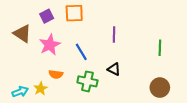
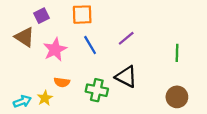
purple square: (47, 16) -> (41, 16), moved
purple line: (114, 35) -> (126, 38), turned 49
blue line: (81, 52) -> (90, 45), moved
black triangle: (114, 69) -> (126, 77), size x1.5

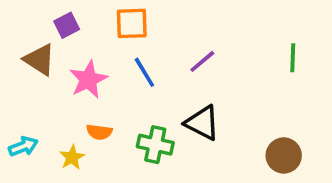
green line: (177, 53) -> (293, 58), moved
cyan arrow: (22, 101) -> (23, 146), moved

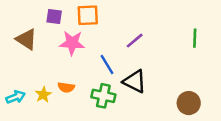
purple square: (67, 25) -> (54, 16), moved, turned 35
blue line: (144, 72) -> (107, 65), moved
pink star: (88, 80) -> (72, 43), moved, turned 30
yellow star: (72, 157) -> (43, 95), moved

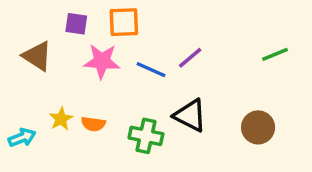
green line: (195, 38) -> (275, 54), turned 66
blue line: (107, 65) -> (151, 70), moved, turned -35
yellow star: (43, 95) -> (61, 119), moved
brown circle: (189, 103) -> (258, 127), moved

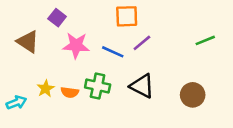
orange square: (124, 22) -> (127, 16), moved
purple square: (76, 24) -> (57, 18), turned 30
green cross: (146, 136) -> (98, 86), moved

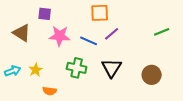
purple square: (57, 18) -> (45, 14), turned -32
black triangle: (142, 86) -> (112, 68), turned 35
orange semicircle: (70, 92) -> (50, 91), moved
cyan arrow: (16, 102) -> (13, 71), moved

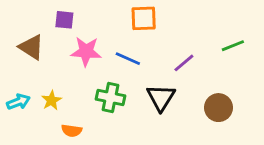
purple line: (112, 34) -> (184, 63), moved

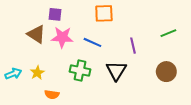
purple square: (64, 20) -> (55, 14), moved
brown triangle: (31, 47) -> (36, 34), moved
purple line: (184, 63) -> (133, 46), turned -63
brown circle: (218, 108) -> (166, 72), moved

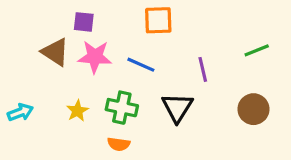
yellow star: (37, 73) -> (77, 111), moved
orange semicircle: (52, 94) -> (119, 144), moved

